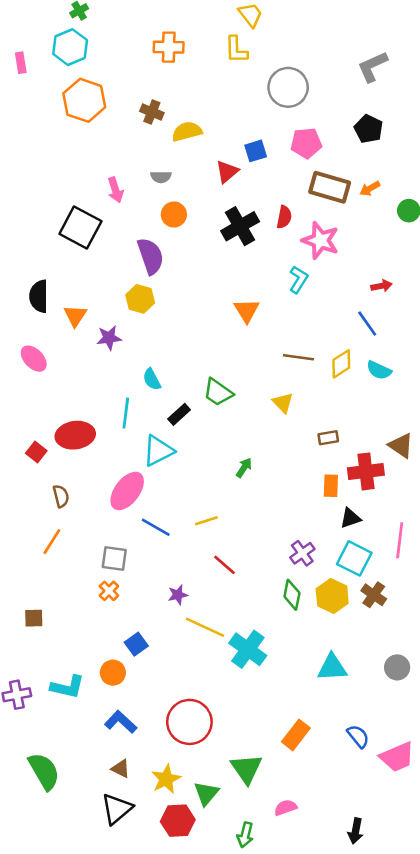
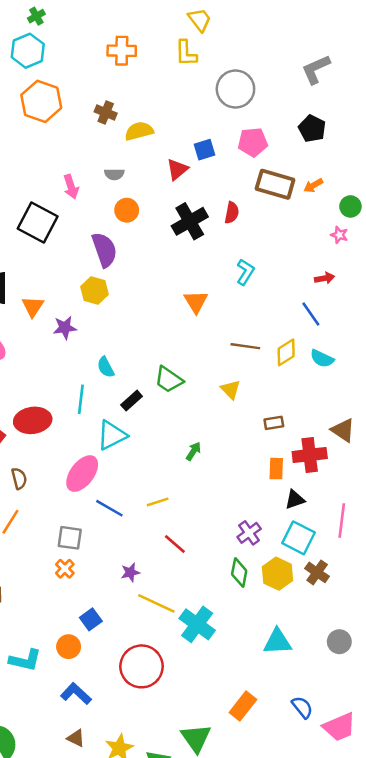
pink star: (321, 240) -> (339, 235), moved, size x0.5
red circle: (189, 722) -> (141, 666), moved

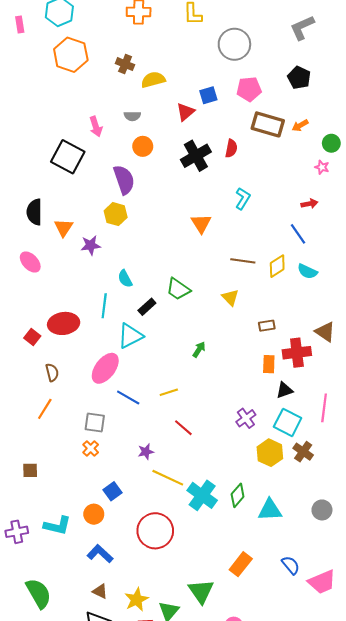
green diamond: (239, 572) -> (238, 495), moved, turned 30

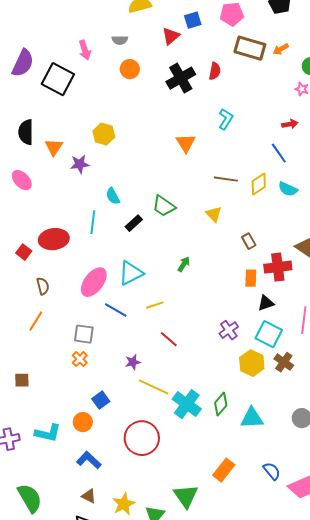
purple semicircle: (124, 180) -> (23, 63), moved, turned 44
brown rectangle: (267, 326) -> (249, 241), turned 70
cyan triangle: (130, 336) -> (131, 273), moved

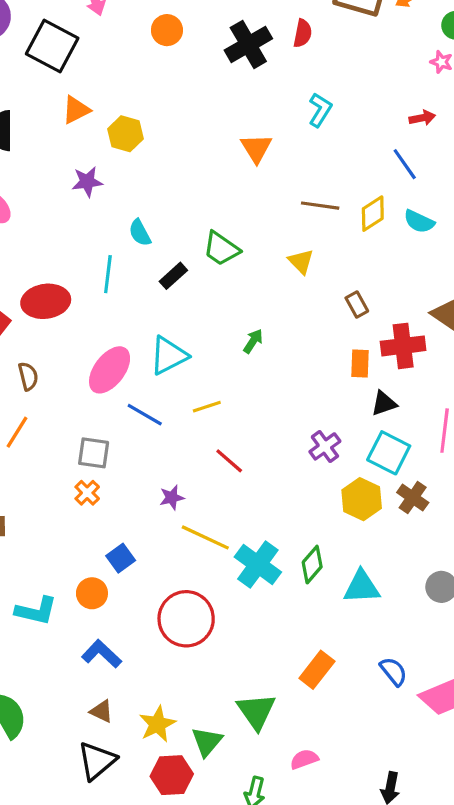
orange triangle: (54, 147) -> (76, 110), moved, turned 30

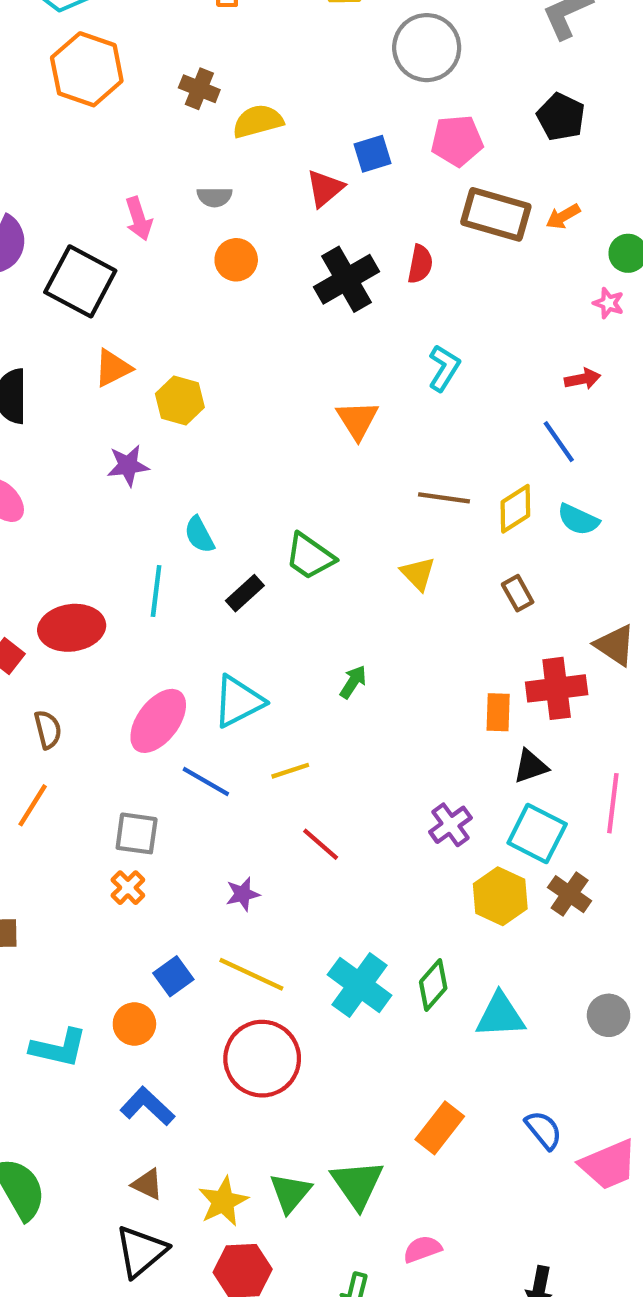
brown rectangle: (357, 304) -> (518, 593), moved
yellow line: (205, 537) -> (251, 974), moved
green triangle: (207, 742) -> (290, 1193), moved

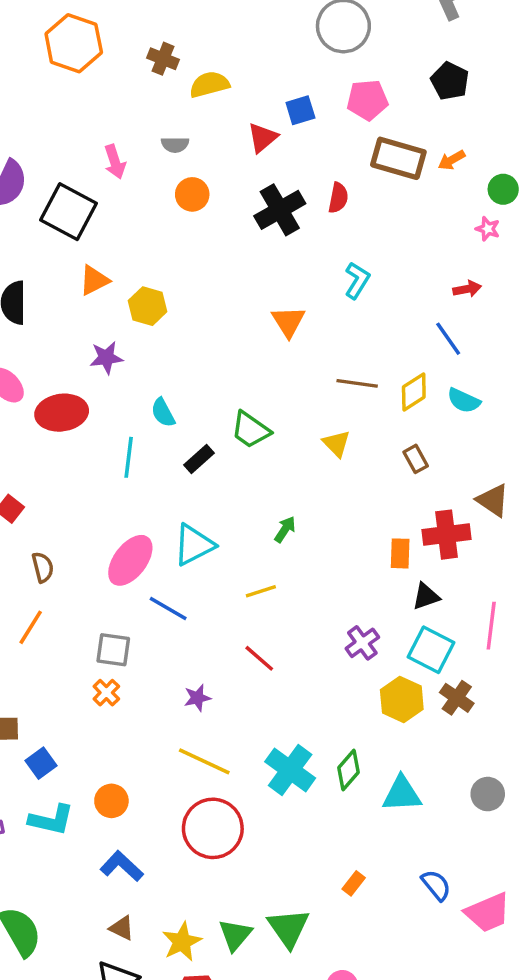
red ellipse: (72, 628) -> (62, 413), moved
yellow line: (290, 771) -> (261, 591), moved
blue square: (173, 976) -> (41, 763), moved
orange rectangle: (440, 1128) -> (354, 883), size x0.6

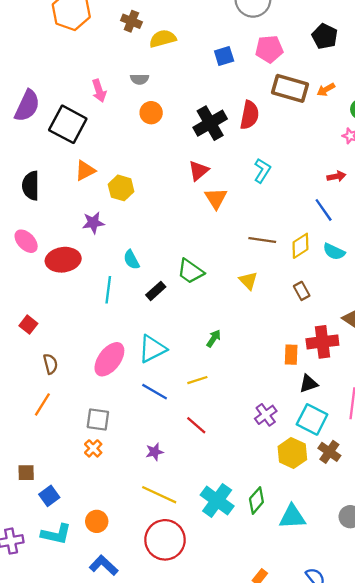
red triangle: (263, 138) -> (199, 171), moved
red semicircle: (338, 198) -> (250, 115), size x1.4
blue line: (168, 608) -> (155, 392), moved

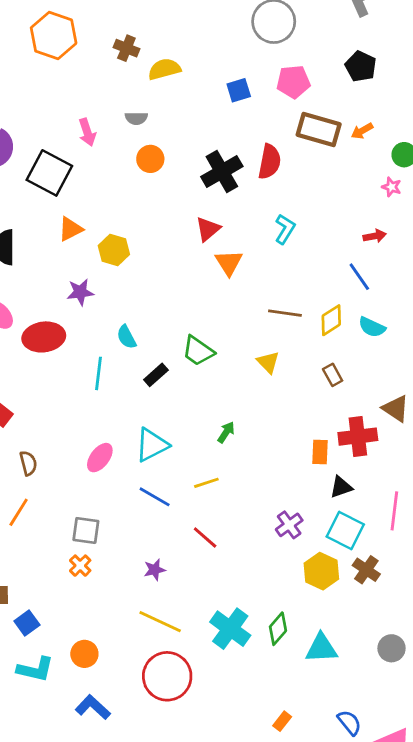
pink ellipse: (109, 359) -> (100, 458), size x0.7

